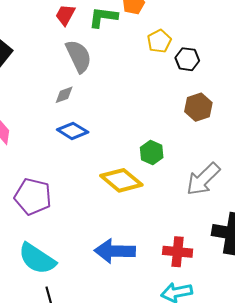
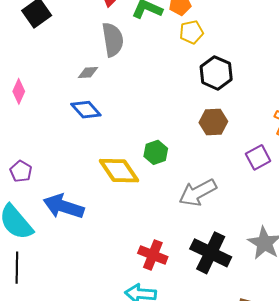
yellow pentagon: (159, 41) -> (191, 32), moved
black hexagon: (187, 59) -> (216, 73), size x1.4
purple pentagon: (33, 197) -> (21, 171), moved, size x0.6
blue arrow: (115, 251) -> (64, 206), moved

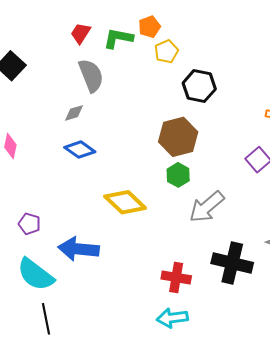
brown hexagon: (213, 122) -> (178, 137), moved, size x1.4
green hexagon: (156, 152) -> (178, 175), moved

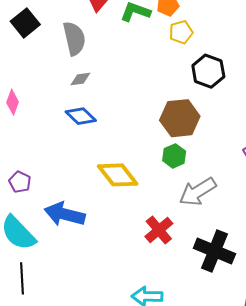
gray semicircle: (91, 76) -> (74, 38), moved
red cross: (176, 277) -> (159, 230), moved, turned 32

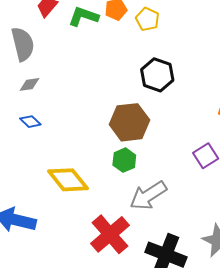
yellow pentagon: (181, 32) -> (147, 19), moved, turned -30
blue diamond: (81, 116) -> (30, 122), size x0.7
red cross: (159, 230) -> (110, 234), size x1.4

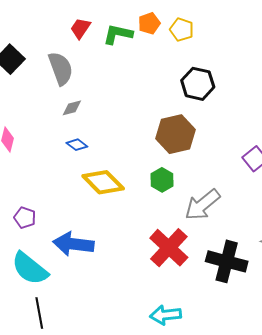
green hexagon: (124, 160) -> (162, 180), moved
yellow diamond: (68, 180) -> (103, 182), moved

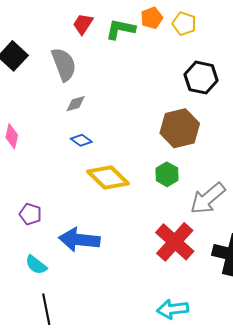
cyan semicircle: (30, 268) -> (36, 265), size x0.6

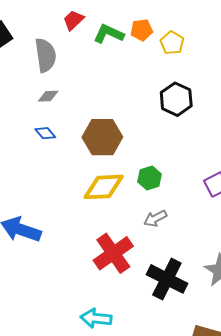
brown hexagon: (180, 128) -> (102, 137), moved
green hexagon: (167, 174) -> (150, 178), moved
yellow diamond: (108, 177) -> (104, 187), moved, turned -60
gray arrow: (208, 198) -> (155, 218), size x0.6

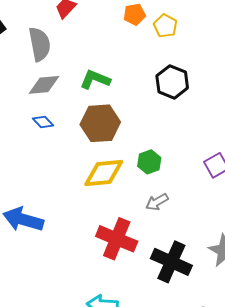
green L-shape: (109, 34) -> (95, 79), moved
gray diamond: (48, 96) -> (44, 85), size x1.5
red cross: (113, 253) -> (117, 239), turned -30

